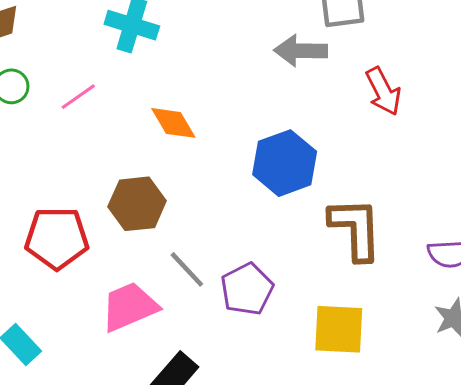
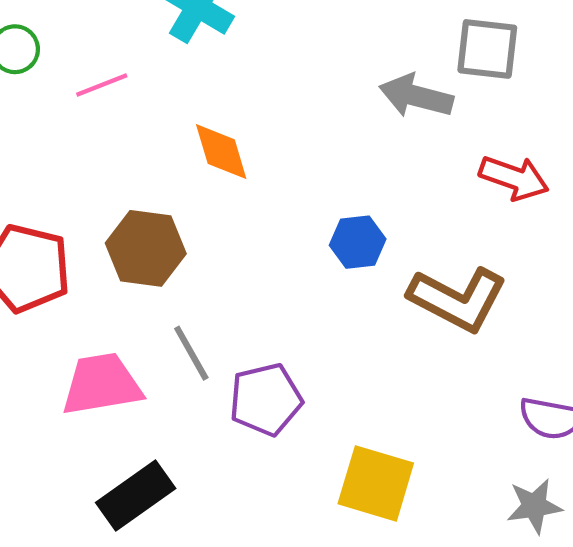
red arrow: (383, 91) -> (514, 178), turned -57
blue hexagon: (285, 163) -> (358, 242), size x0.6
brown L-shape: (356, 229) -> (458, 299), moved, turned 106

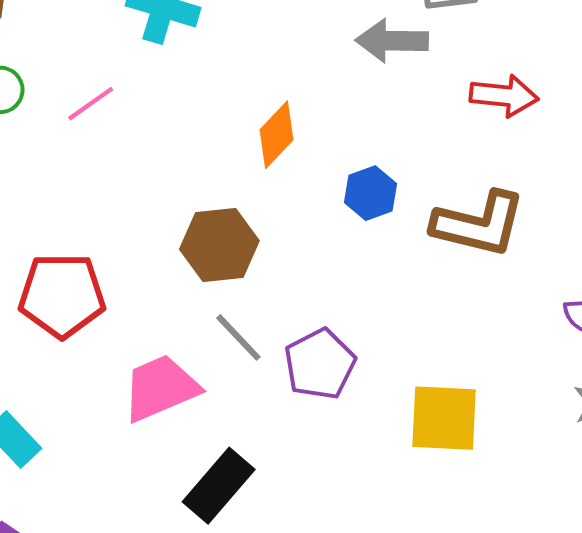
orange diamond: (221, 152) -> (276, 135), moved, turned 74
brown hexagon: (146, 248) -> (219, 245), moved

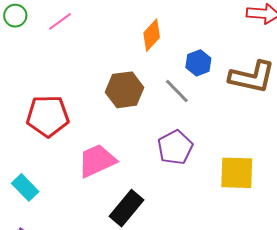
gray line: (238, 337) -> (177, 91), moved

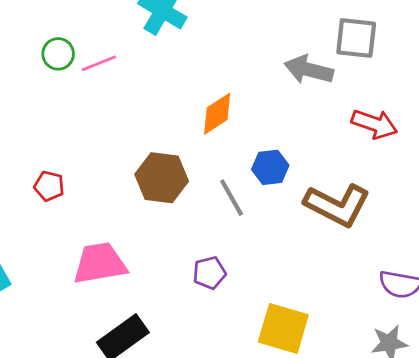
green circle: (15, 16) -> (58, 54), moved
red pentagon: (48, 116) -> (49, 186), size x0.5
purple pentagon: (175, 147) -> (209, 273), size x0.7

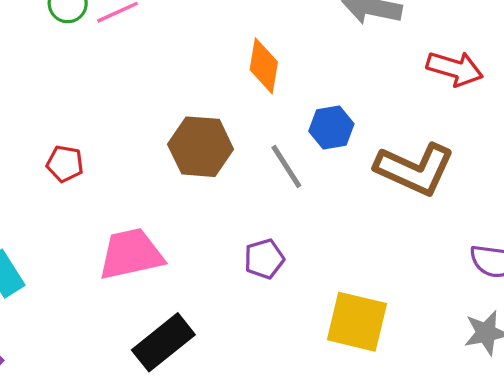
orange diamond: (217, 114) -> (264, 66), turned -45

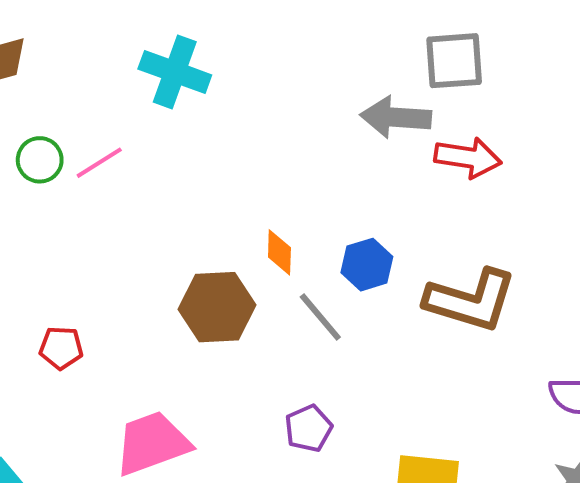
orange diamond: (264, 66) -> (279, 252), moved, size x0.7
red arrow: (455, 69) -> (468, 158), moved

